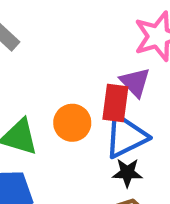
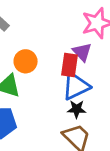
orange circle: (72, 123) -> (26, 61), moved

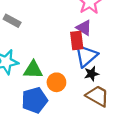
orange circle: (26, 61) -> (56, 82), moved

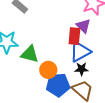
blue pentagon: (35, 100) -> (58, 85), moved

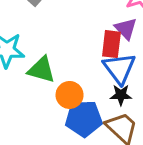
blue triangle: (80, 52) -> (119, 68), turned -40

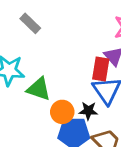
black star: (121, 95) -> (88, 111), moved

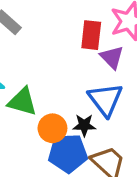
red rectangle: (101, 69) -> (91, 35), moved

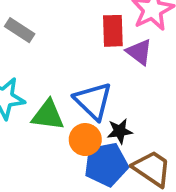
blue triangle: (105, 100) -> (93, 101), moved

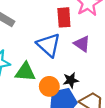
purple triangle: (139, 52) -> (82, 44), moved
blue triangle: (93, 101) -> (49, 45), moved

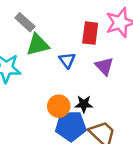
blue triangle: (49, 45) -> (67, 60), size x0.6
green triangle: (25, 72) -> (38, 45), moved, turned -30

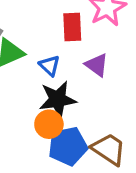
black star: (84, 104) -> (58, 99), moved, size x1.6

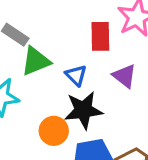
orange circle: (49, 124) -> (54, 131), moved

